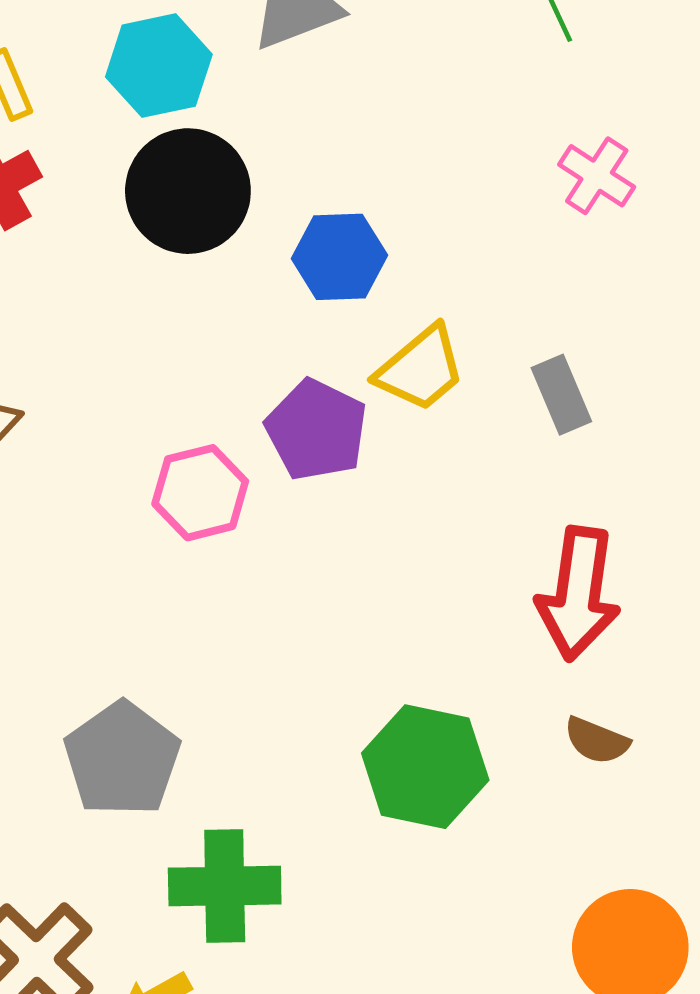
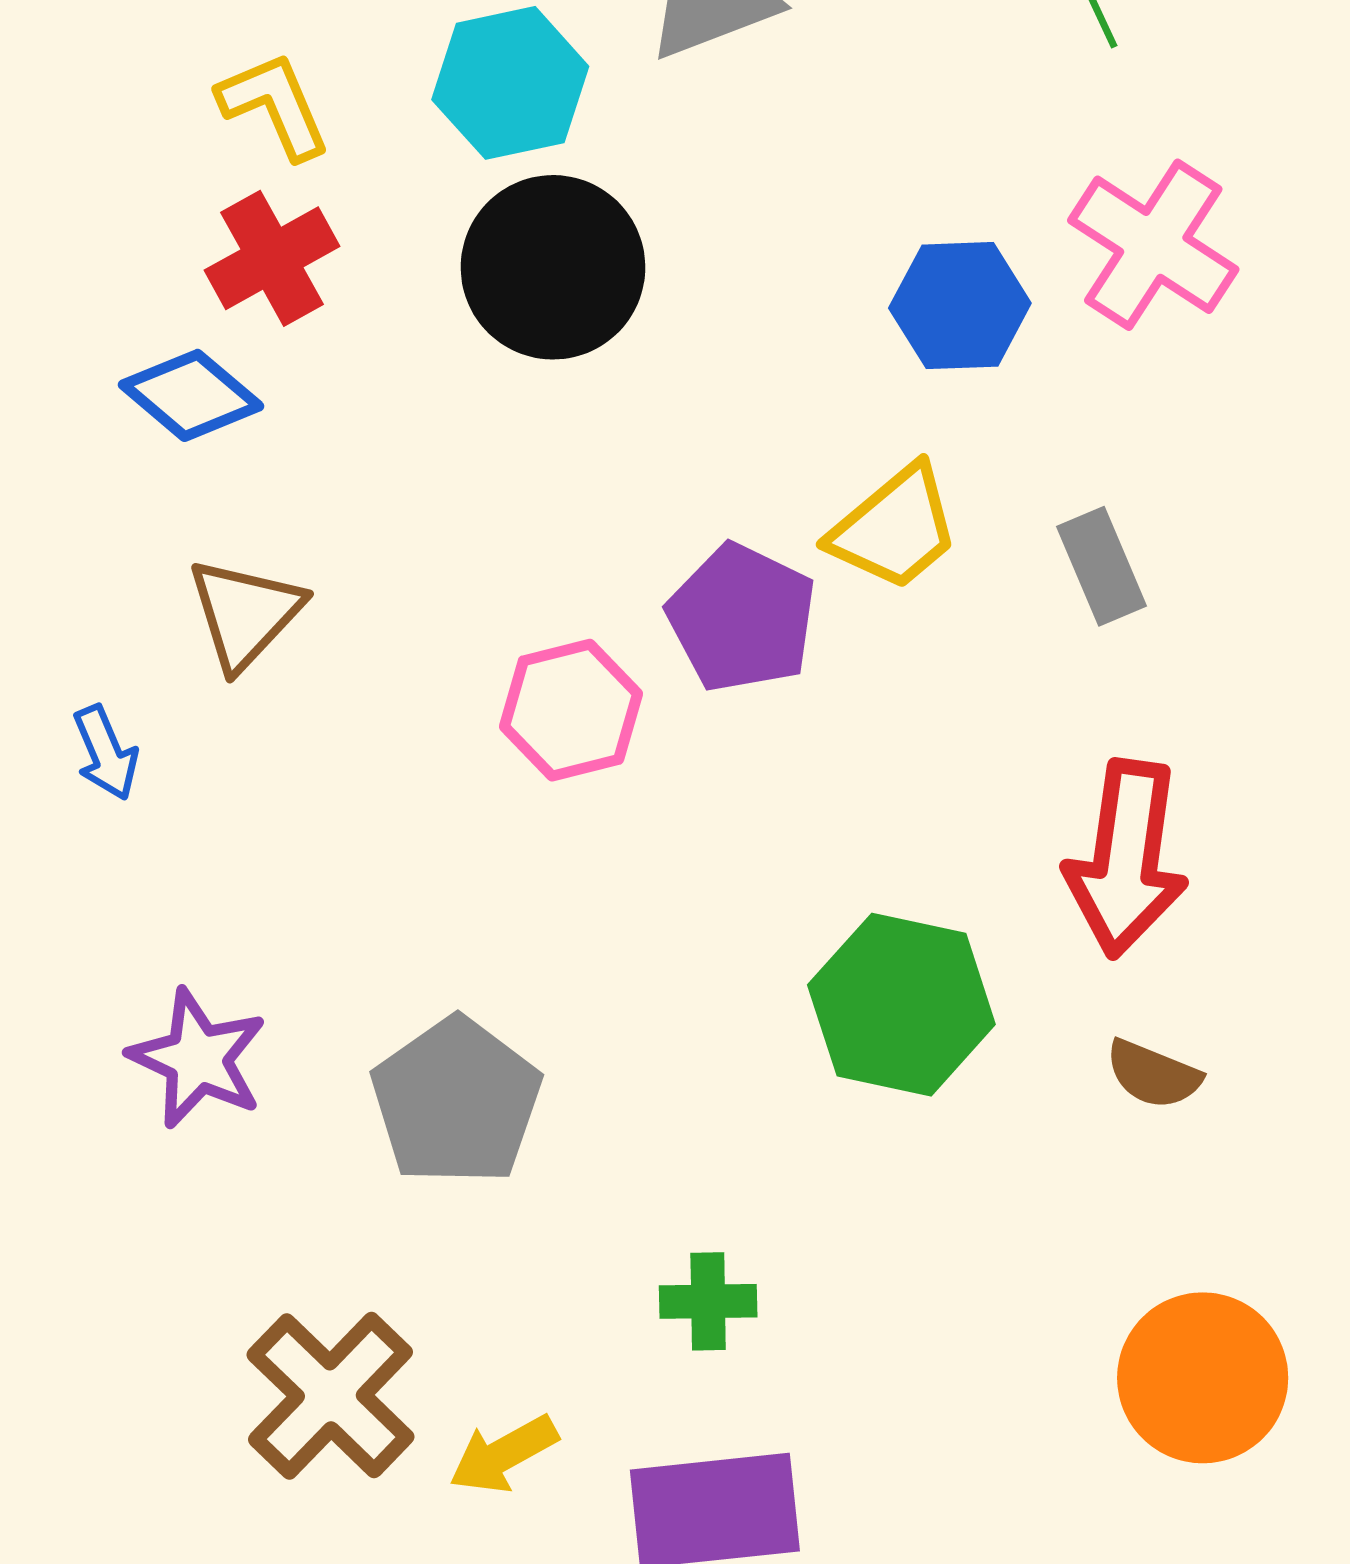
pink cross: (597, 176) -> (1153, 245), size x1.5
blue hexagon: (339, 257) -> (960, 306), moved
green hexagon: (425, 767) -> (901, 1005), moved
green cross: (225, 886) -> (708, 1301), moved, size x0.6

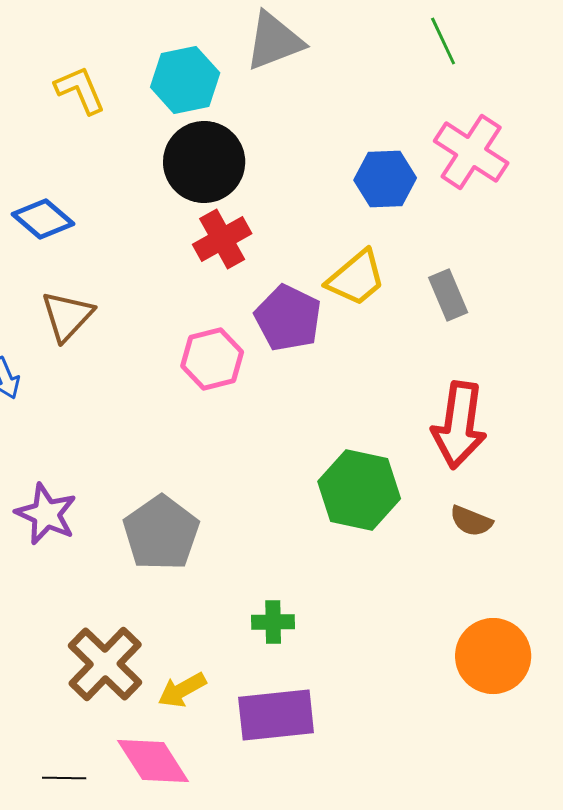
red cross: (272, 258) -> (222, 239), moved

